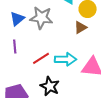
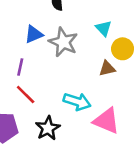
red line: (41, 58) -> (26, 95), moved, turned 60

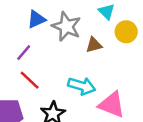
purple line: (20, 67) -> (24, 53), turned 30
brown triangle: (107, 68) -> (94, 45), moved

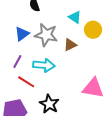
cyan arrow: (82, 86) -> (44, 65), moved

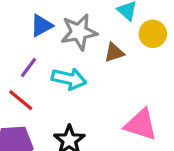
gray star: (46, 35) -> (79, 32), turned -30
red line: (26, 82) -> (21, 100), moved

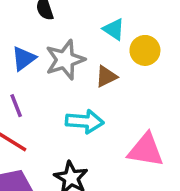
purple line: (29, 67) -> (16, 106), turned -50
cyan arrow: (69, 79) -> (85, 121), moved

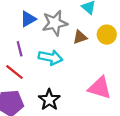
yellow circle: (145, 50) -> (107, 35), moved
cyan arrow: (85, 121) -> (50, 57), moved

